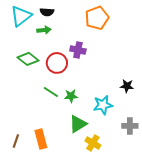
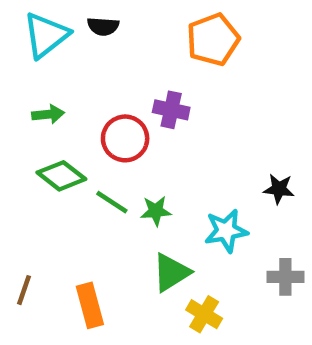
green arrow: (44, 30) -> (48, 114), moved
green diamond: (28, 59) -> (61, 176), moved
brown line: (16, 141) -> (24, 290), moved

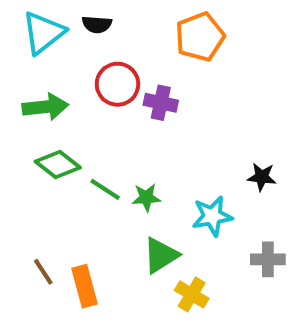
green arrow: (48, 114) -> (45, 107), size x1.5
red circle: (125, 138) -> (117, 84), moved
brown line: (24, 290) -> (43, 272), moved, turned -52

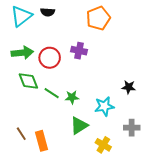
red circle: (117, 84) -> (50, 58), moved
green diamond: (58, 165) -> (28, 81), turned 30
yellow cross: (192, 294) -> (103, 145), moved

